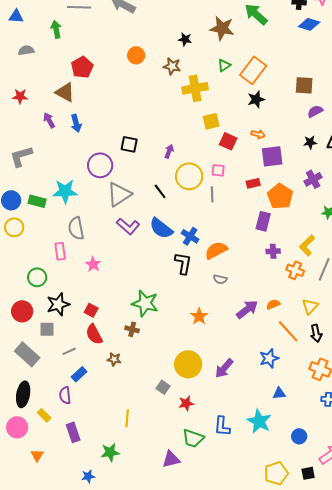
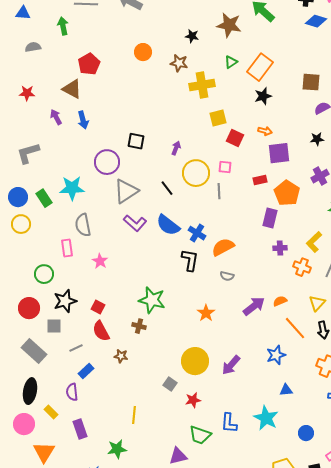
green rectangle: (37, 201) -> (44, 198), turned 42
orange triangle: (37, 455) -> (44, 452), size x1.6

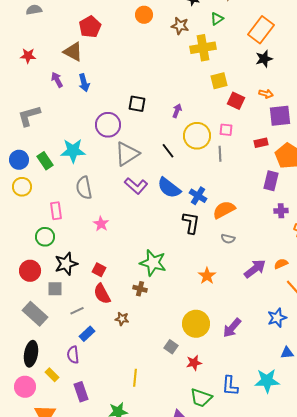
green triangle: (231, 62) -> (217, 19), moved
pink rectangle: (67, 248) -> (56, 211), moved
cyan star: (266, 418) -> (267, 381), turned -30

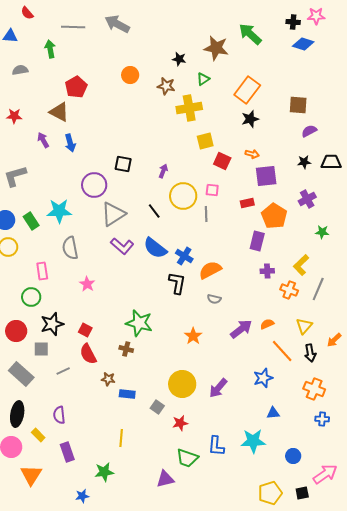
blue rectangle: (87, 334) -> (127, 394), moved, turned 49

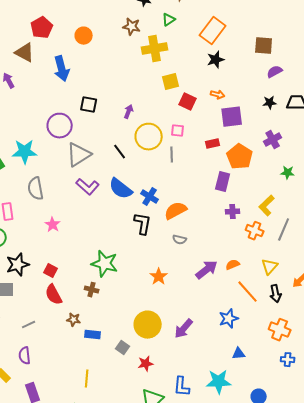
orange circle: (130, 75) -> (84, 36), moved
blue arrow: (70, 143) -> (62, 69), moved, size x1.4
gray line: (63, 371) -> (29, 325), moved

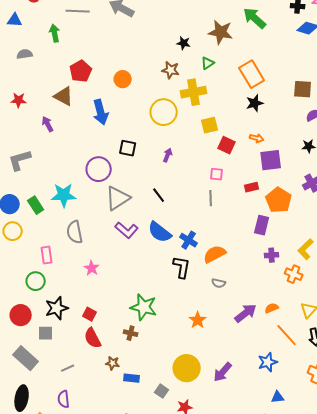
orange rectangle: (213, 31) -> (252, 74), turned -68
yellow circle: (149, 137) -> (164, 112), moved

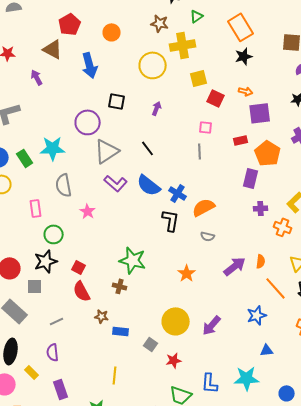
pink star: (92, 268) -> (88, 211), moved
green circle: (36, 281) -> (54, 234), moved
orange semicircle: (272, 308) -> (261, 261), turned 120

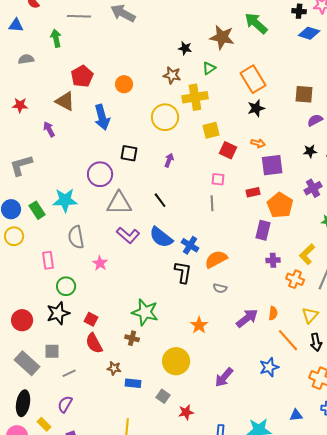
gray triangle: (107, 151) -> (119, 203), turned 32
gray square: (35, 286) -> (52, 351), moved
yellow circle: (176, 321) -> (176, 361), moved
blue triangle: (267, 350) -> (296, 415), moved
purple semicircle: (53, 352) -> (65, 404), turned 36

